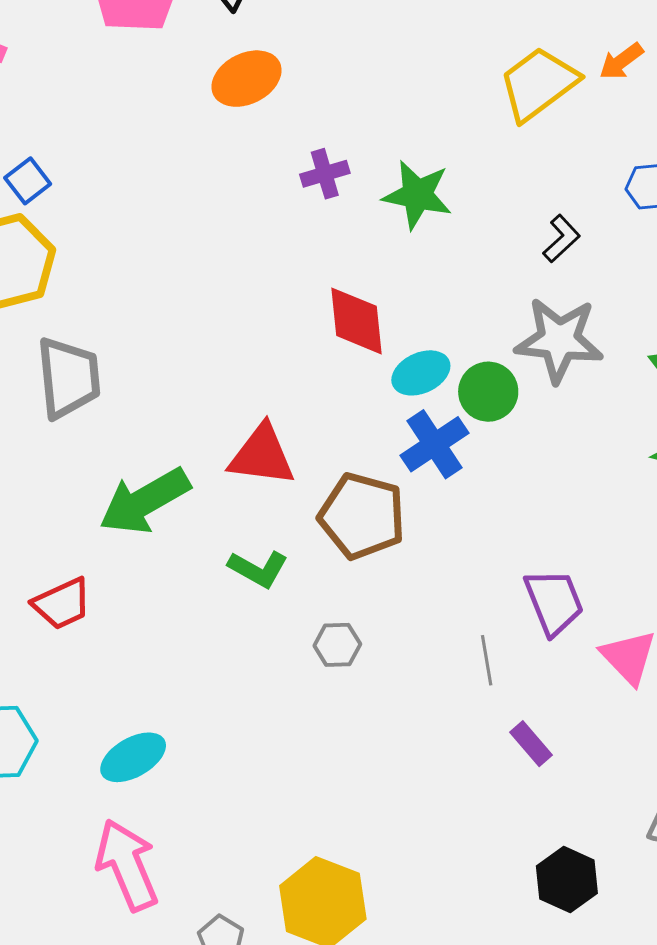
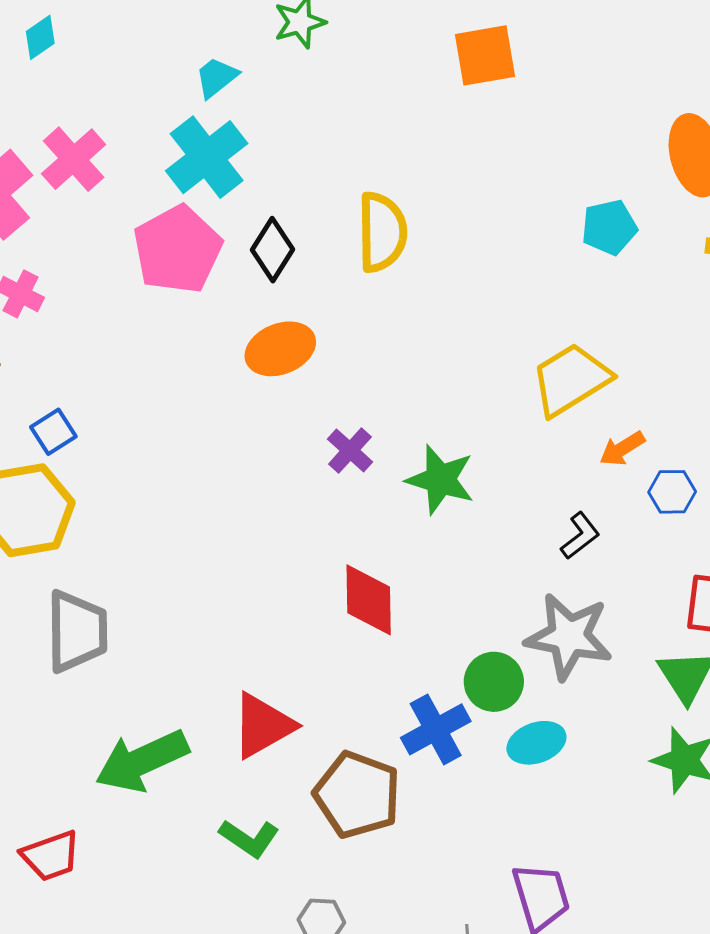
orange arrow: (621, 61) -> (622, 449), moved
purple cross: (325, 174) -> (350, 450), turned -36
cyan ellipse: (421, 373) -> (536, 743), moved
red triangle: (262, 455) -> (263, 726), turned -42

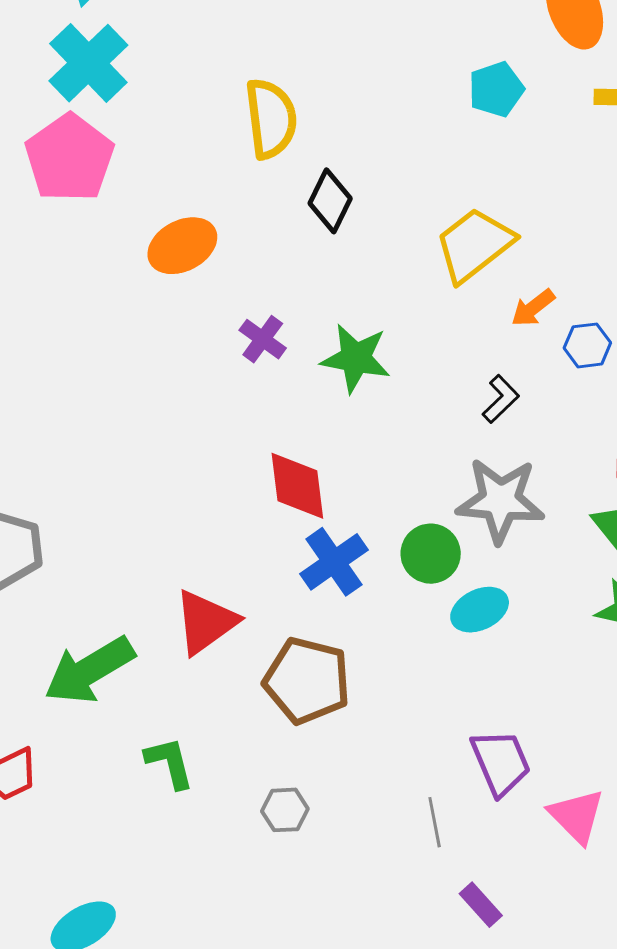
black diamond: (273, 250) -> (330, 201), moved
blue cross: (436, 729) -> (334, 562), moved
green L-shape: (249, 838) -> (170, 763), moved, turned -132

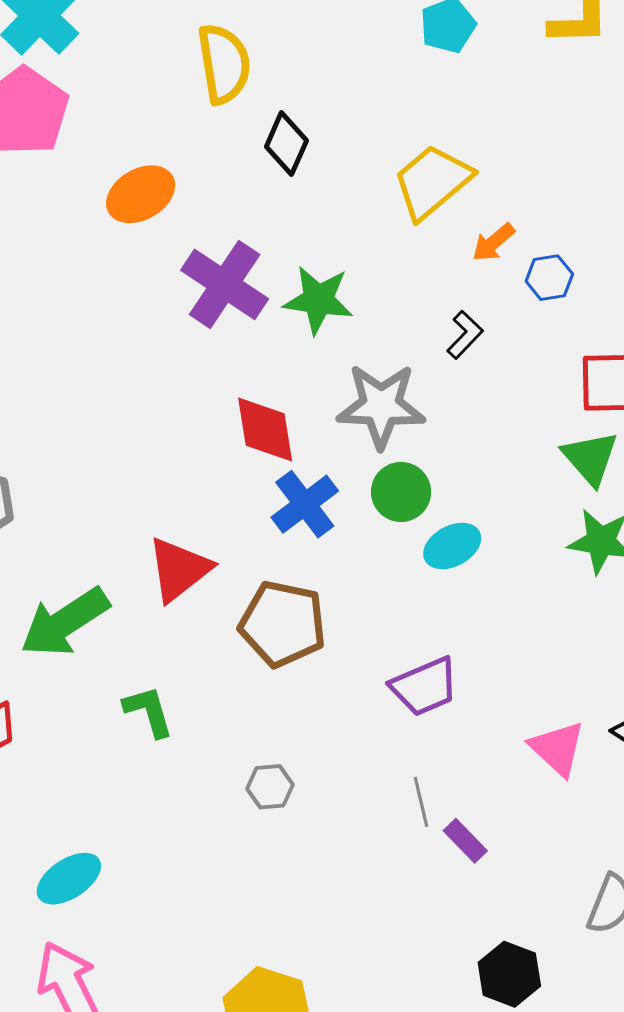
purple cross: (263, 339) -> (225, 284), size x1.8
gray star: (500, 500) -> (381, 406), moved
purple trapezoid: (501, 762) -> (425, 687), moved, turned 92
gray hexagon: (285, 810) -> (270, 787), moved
gray line: (435, 822) -> (421, 802), moved

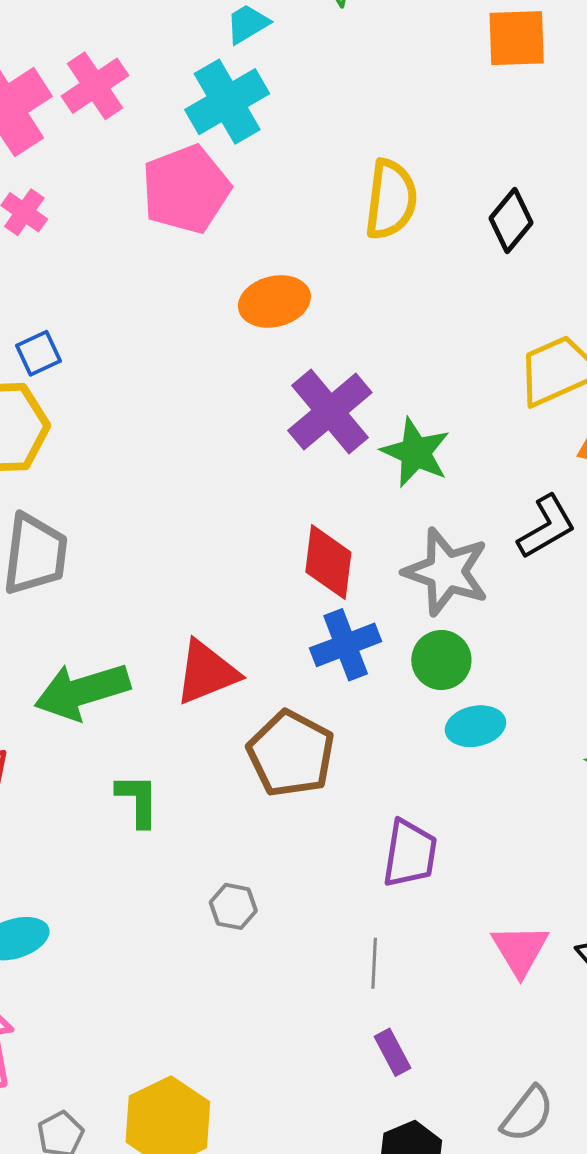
black diamond: (286, 144) -> (511, 220), moved
black L-shape: (465, 335) -> (547, 527), size x1.4
purple trapezoid: (425, 687) -> (410, 853), turned -74
purple rectangle: (465, 841) -> (392, 1052), moved

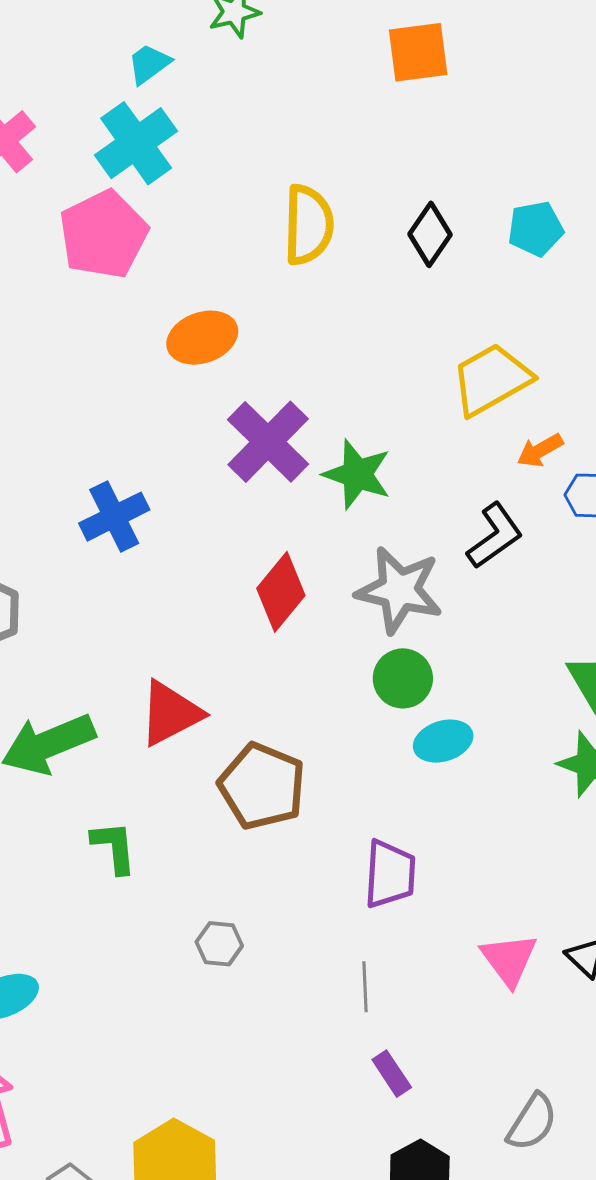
red diamond: (328, 562) -> (281, 592), turned 38
blue cross: (346, 645) -> (114, 517), moved

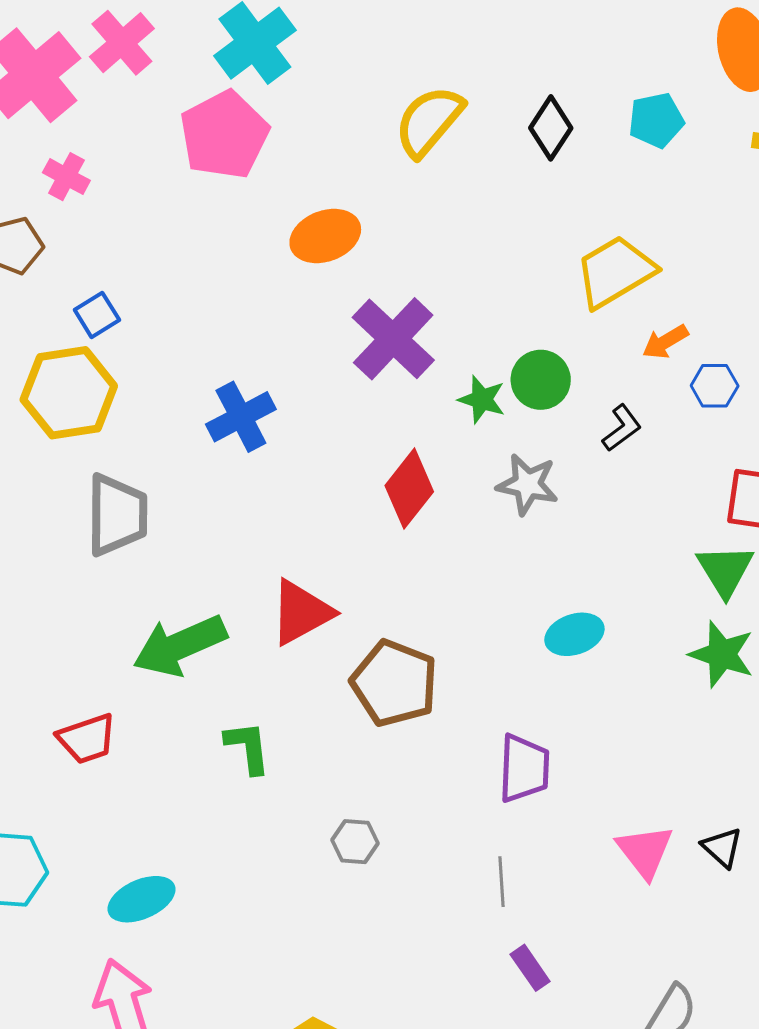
yellow semicircle: (308, 225) -> (429, 121), turned -140
green star: (357, 474) -> (482, 399), moved, size x0.7
black L-shape: (495, 536) -> (622, 428), size x0.7
gray star: (399, 590) -> (527, 484), size x0.7
green circle: (403, 678) -> (541, 380), moved

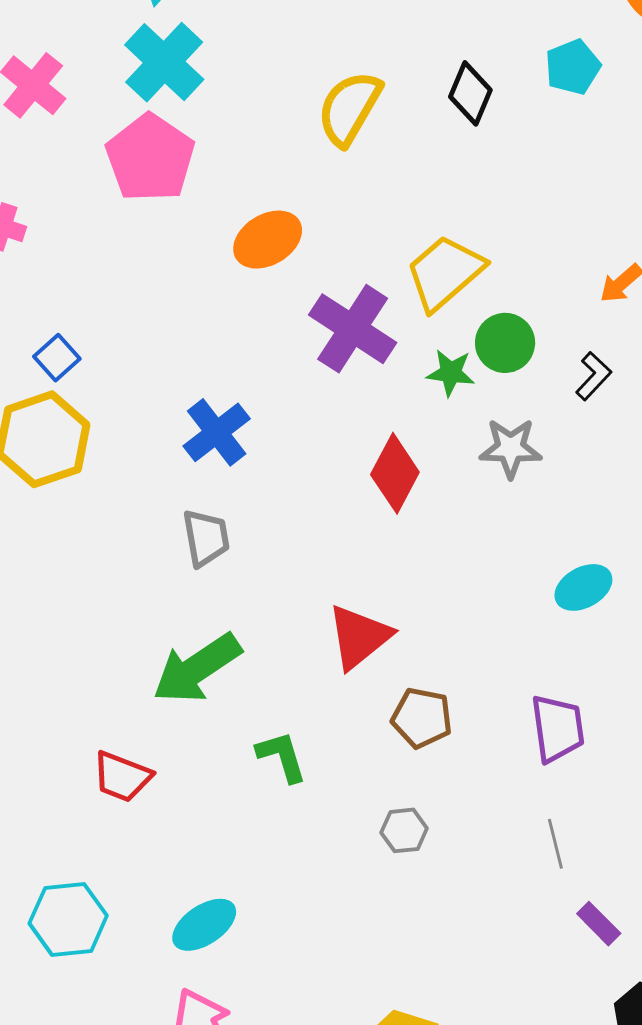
yellow trapezoid: (615, 272) -> (445, 273), moved
gray trapezoid: (117, 515) -> (206, 538), moved, size x0.7
red triangle: (301, 612) -> (359, 637), moved
brown pentagon: (394, 683) -> (422, 718), moved, size x0.7
red trapezoid: (87, 739) -> (122, 777), turned 50

